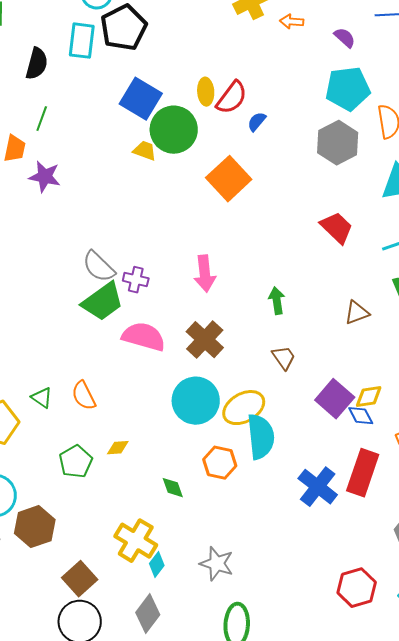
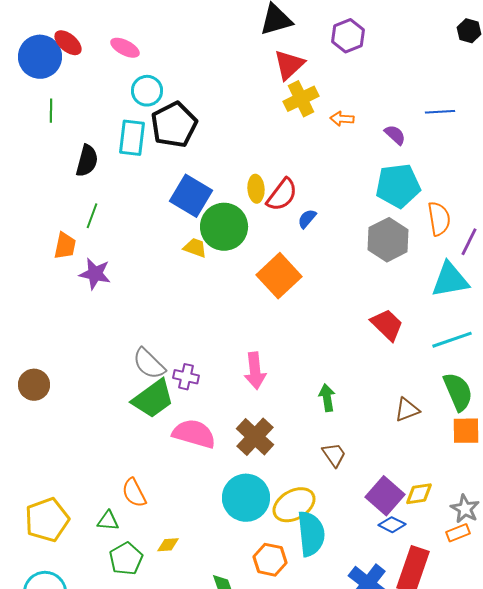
green triangle: (42, 398) -> (108, 521), moved, turned -30
blue diamond: (361, 416) -> (392, 525), moved, turned -36

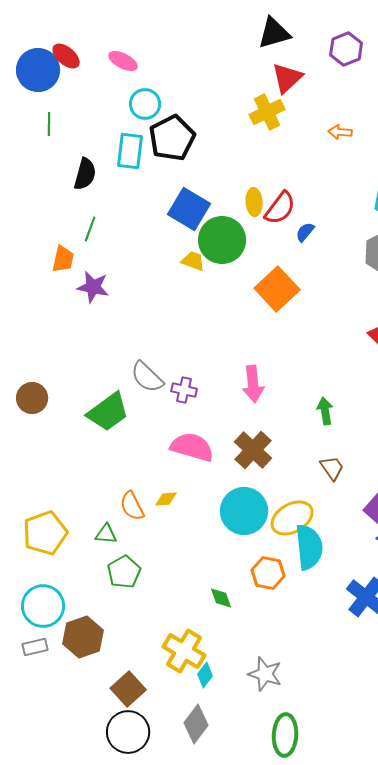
yellow cross: (301, 99) -> (267, 112), moved
green trapezoid: (153, 399) -> (108, 412), moved
yellow diamond: (168, 545) -> (166, 499), moved

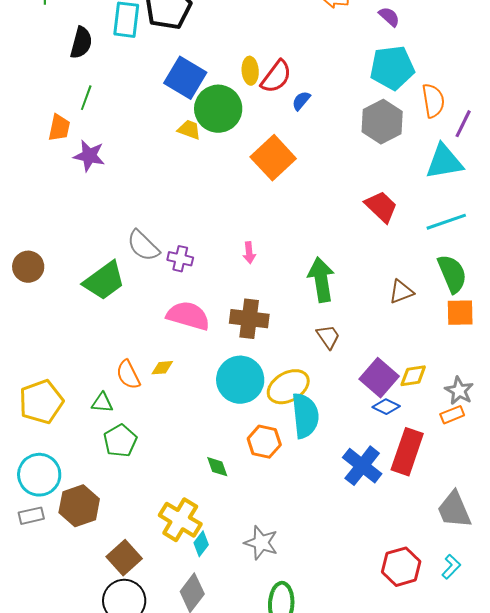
pink arrow: (253, 384) -> (249, 253), size x0.6
green arrow: (325, 411) -> (321, 280), size x1.6
brown cross: (253, 450) -> (249, 319), turned -36

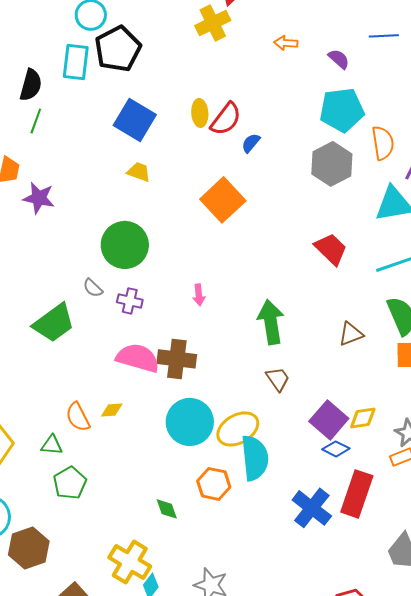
green line: (86, 98) -> (36, 121), moved
green circle: (218, 109) -> (125, 245), moved
gray semicircle: (143, 246) -> (93, 288), size x0.6
brown cross: (249, 319) -> (177, 359), moved

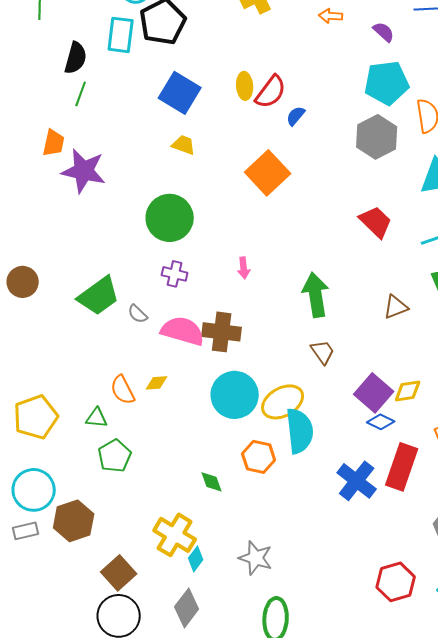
purple star: (39, 198) -> (84, 171), size x1.4
gray semicircle: (93, 288) -> (138, 314), moved

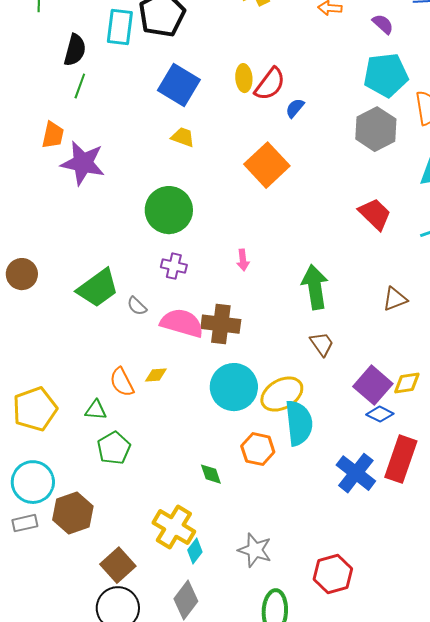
red hexagon: (396, 582) -> (333, 574), moved

